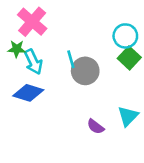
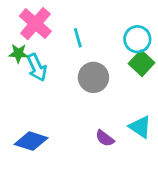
cyan line: (71, 59) -> (78, 38), moved
blue diamond: (28, 93) -> (31, 141), moved
cyan triangle: (128, 116) -> (140, 127), turned -40

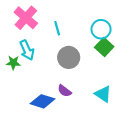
green star: (18, 53) -> (13, 63), moved
purple semicircle: (105, 138) -> (64, 91), moved
blue diamond: (31, 141) -> (43, 101), moved

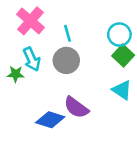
gray circle: (69, 57) -> (66, 60), moved
purple semicircle: (64, 91) -> (76, 107), size x1.5
cyan triangle: (103, 94) -> (122, 90), moved

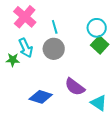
cyan triangle: (122, 90) -> (99, 103), moved
purple semicircle: (76, 107) -> (75, 87), moved

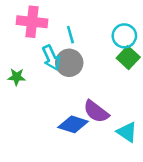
pink cross: (25, 17) -> (32, 22), turned -35
cyan arrow: (26, 48) -> (51, 58), moved
blue diamond: (41, 97) -> (73, 124), moved

